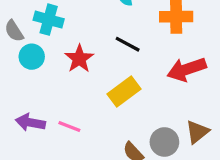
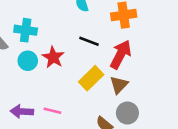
cyan circle: (32, 57) -> (28, 61), moved
red arrow: (187, 69) -> (121, 54), moved, turned 144
brown triangle: (197, 132) -> (119, 85), moved

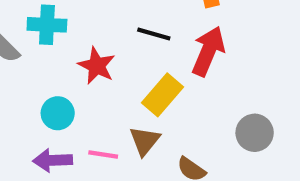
cyan circle: (28, 61) -> (58, 113), moved
brown triangle: (119, 85) -> (145, 141), moved
gray circle: (127, 113) -> (255, 133), moved

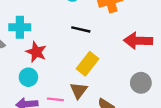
red arrow: (208, 51) -> (138, 41), moved, turned -108
red star: (97, 66) -> (36, 52), moved

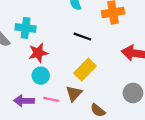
red star: (36, 52) -> (38, 53), turned 30
cyan circle: (28, 77) -> (41, 76), moved

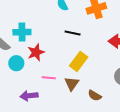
cyan circle: (41, 76) -> (16, 63), moved
pink line: (51, 99) -> (49, 78), moved

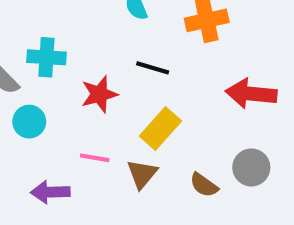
red star: (36, 52) -> (99, 94), moved
brown semicircle: (95, 95) -> (204, 185), moved

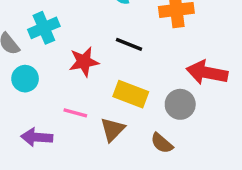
cyan cross: (46, 57) -> (44, 28), turned -32
yellow rectangle: (160, 129) -> (131, 94), turned 64
gray circle: (251, 167) -> (180, 104), moved

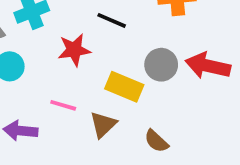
black line: (129, 44) -> (112, 20), moved
gray circle: (180, 104) -> (161, 65), moved

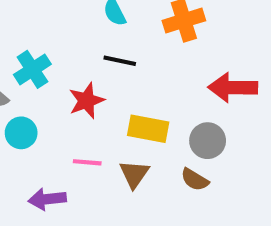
gray circle: (161, 65) -> (208, 141), moved

